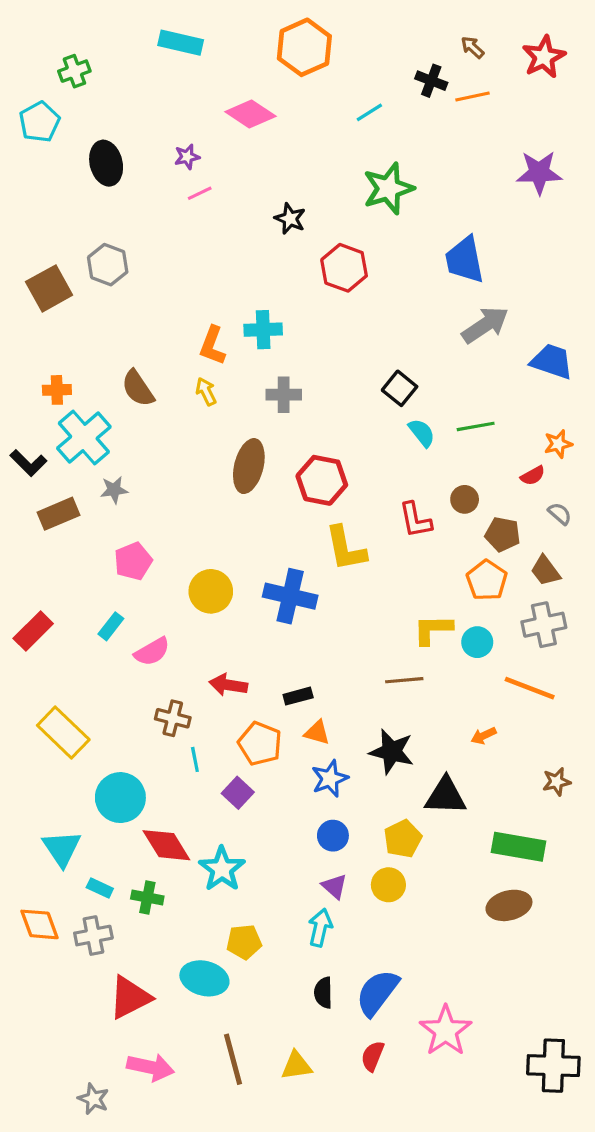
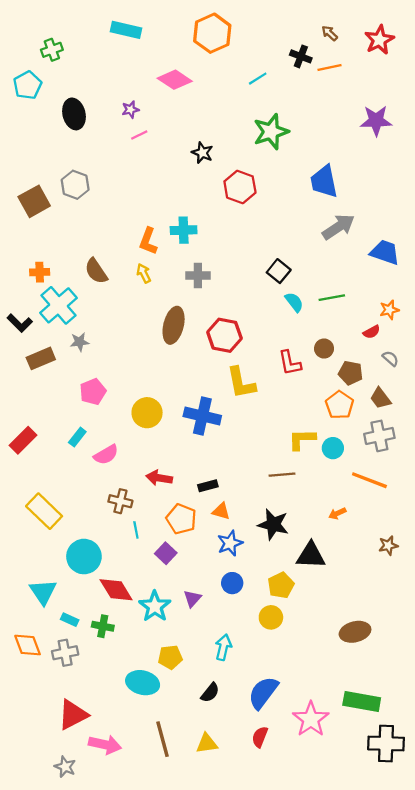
green rectangle: (518, 847) -> (362, 701), moved
purple triangle: (335, 886) -> (192, 599), moved, turned 30
black semicircle: (323, 993) -> (210, 693), moved, turned -140
red triangle: (130, 997) -> (73, 715), moved

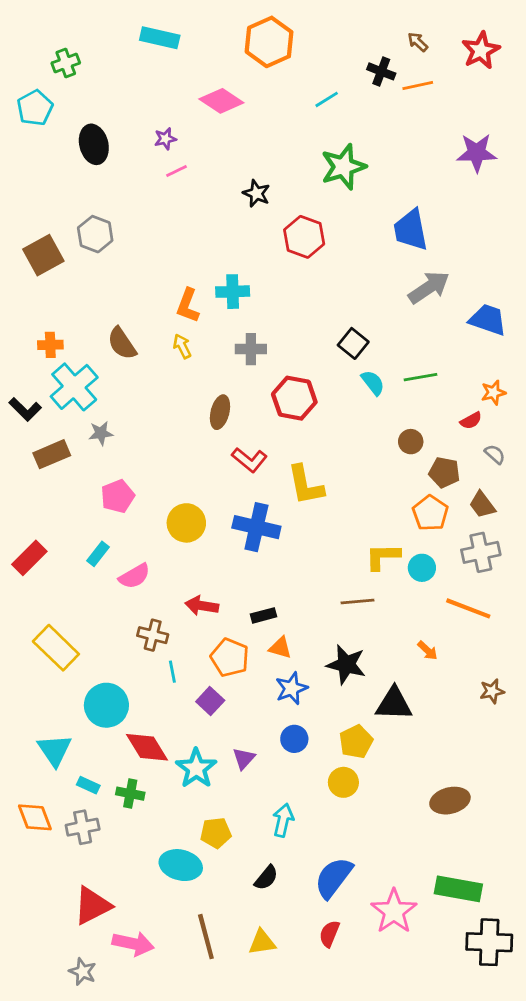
brown ellipse: (174, 325) -> (220, 412), size x0.7
red hexagon: (224, 335) -> (294, 398), moved
red L-shape: (290, 363) -> (249, 460), moved, turned -40
orange arrow: (337, 513) -> (428, 651), turned -112

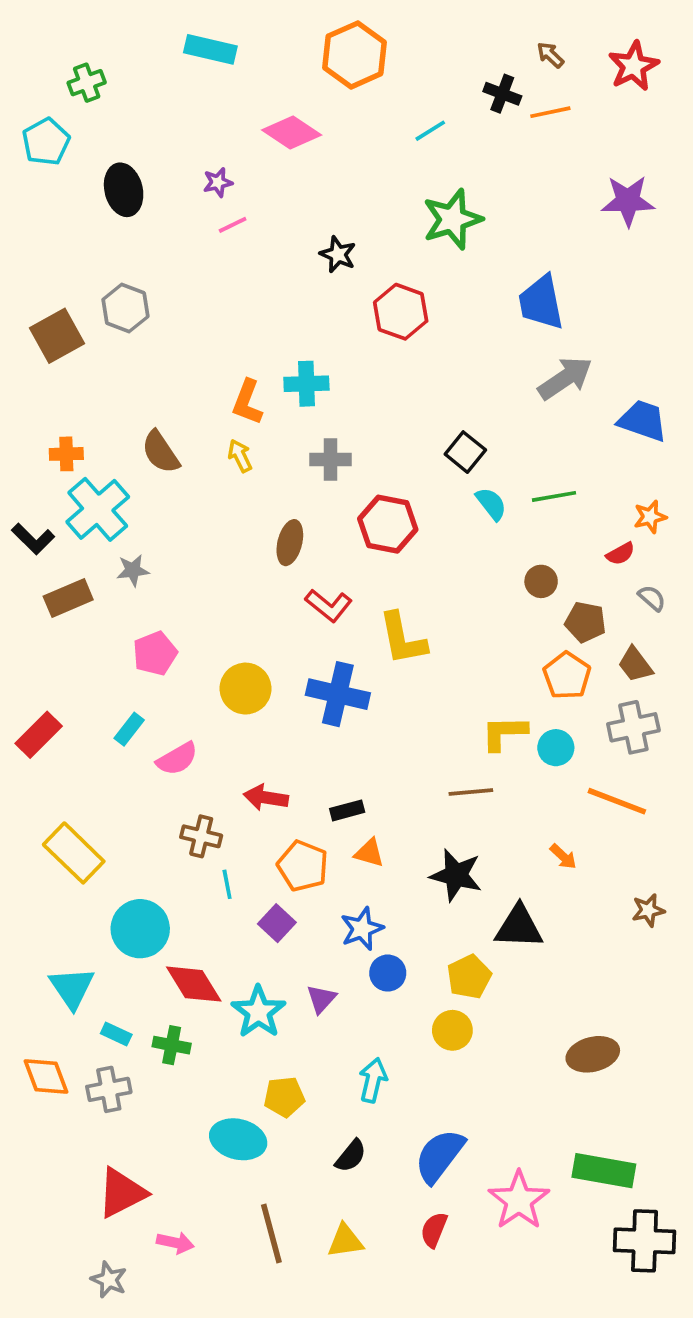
blue star: (292, 688) -> (362, 929), moved
pink arrow: (133, 944) -> (175, 1243), size x0.7

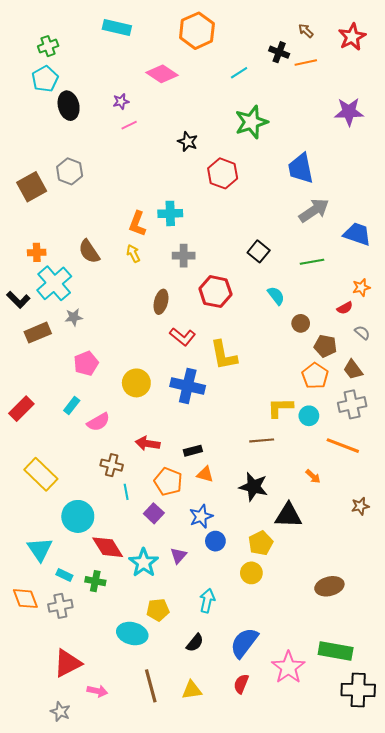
cyan pentagon: (46, 142) -> (45, 79), moved
green line: (554, 496) -> (312, 262), moved
cyan semicircle: (491, 504) -> (276, 296), moved

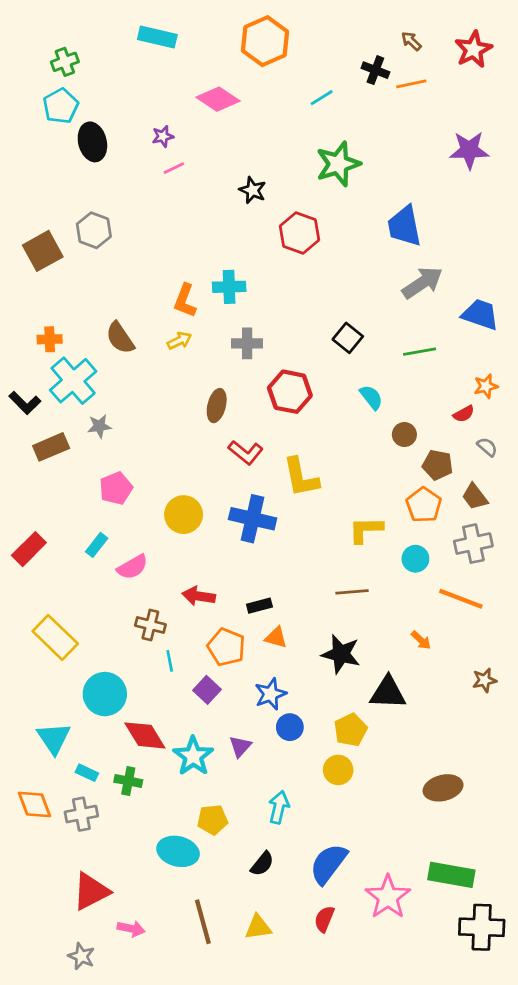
yellow arrow: (133, 254) -> (179, 341), turned 90
yellow L-shape: (280, 408) -> (366, 530), moved

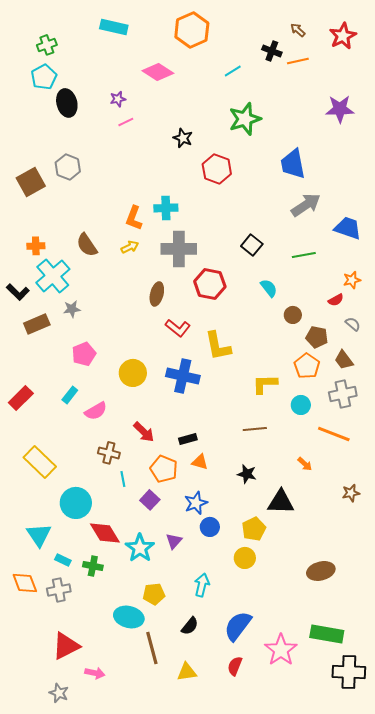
gray cross: (247, 343) -> (179, 249), size x1.6
red arrow: (199, 596) -> (144, 432), turned -145
black star: (341, 654) -> (247, 474), size x0.7
brown line: (203, 922) -> (152, 648), moved

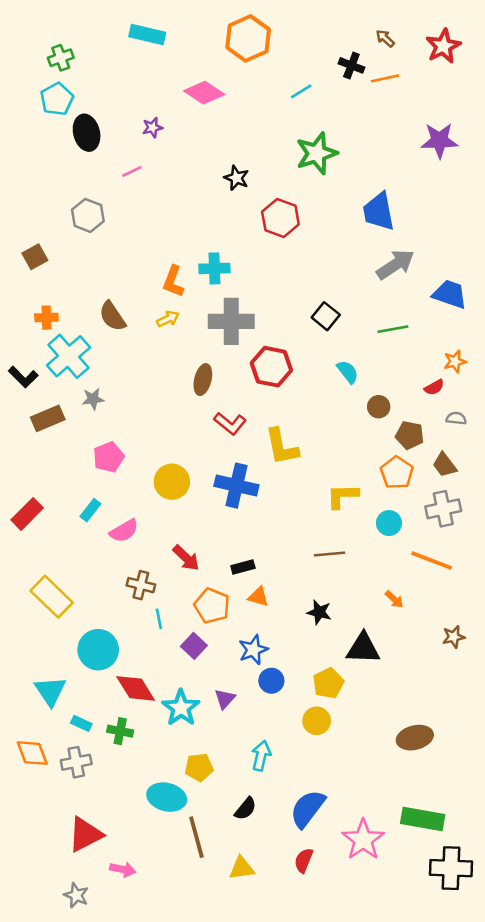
pink line: (126, 122) -> (132, 171), moved
brown square: (31, 182) -> (35, 257), moved, size x0.7
gray semicircle: (353, 324) -> (456, 418), turned -35

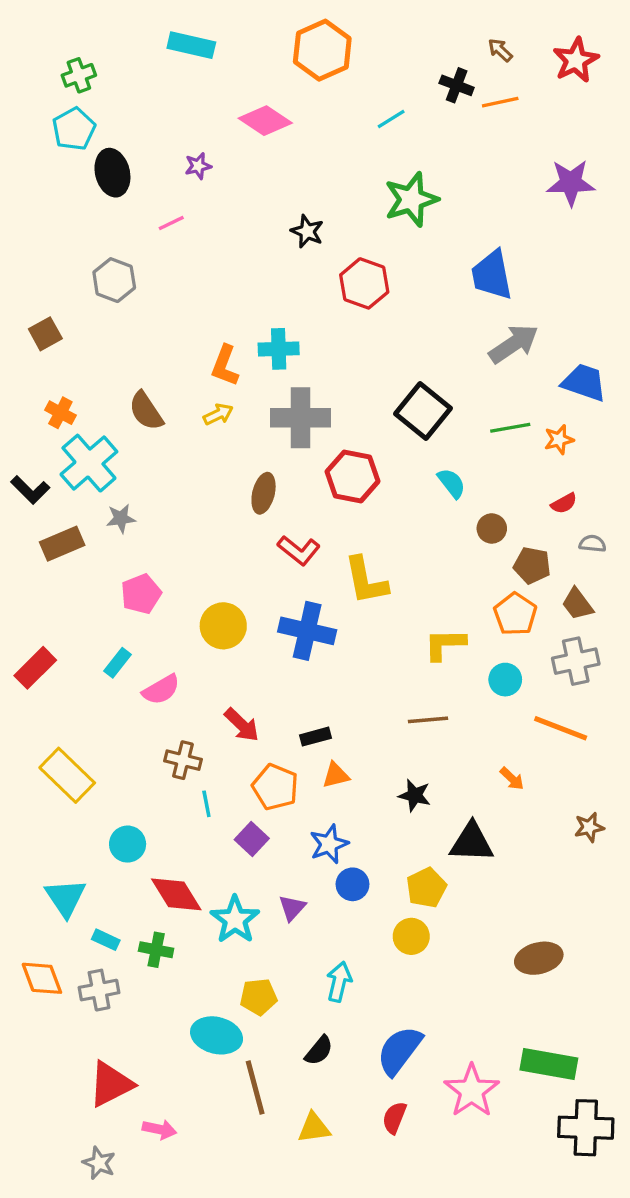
black square: (326, 316) -> (423, 411), size x1.5
orange cross: (46, 318) -> (60, 413), turned 30
orange star: (455, 361) -> (559, 440), moved
orange triangle: (258, 597) -> (336, 775), turned -30
cyan circle: (98, 650) -> (128, 844), size x0.7

